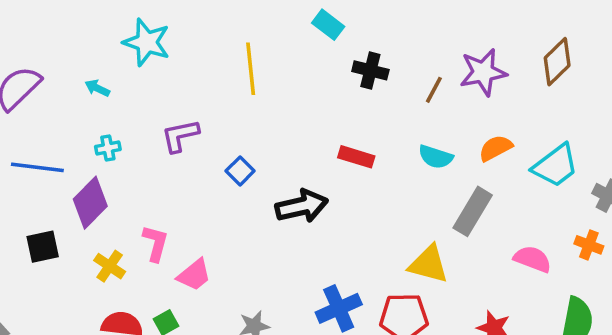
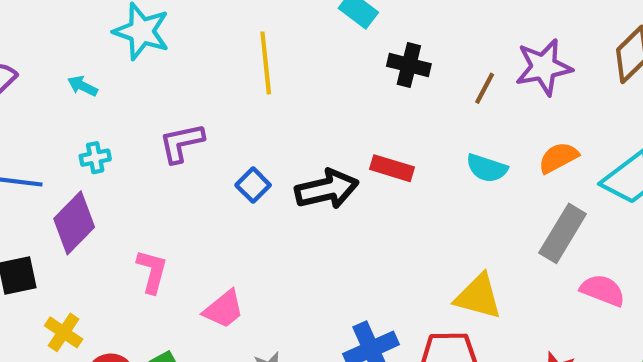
black arrow: (302, 206) -> (327, 189), moved
gray rectangle: (473, 211) -> (563, 233), moved
yellow cross: (110, 266) -> (64, 332), moved
pink trapezoid: (194, 275) -> (224, 309), moved

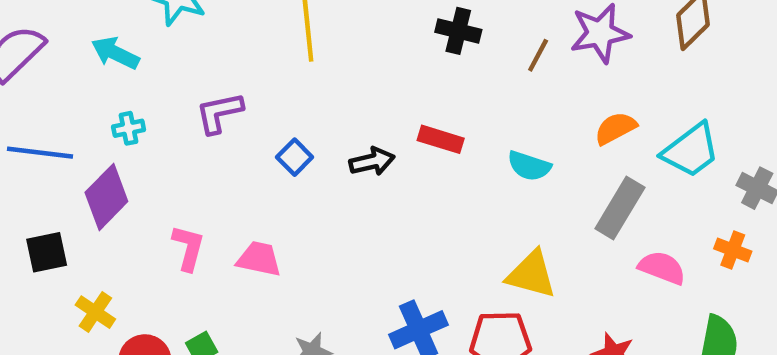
cyan arrow: (83, 86) -> (115, 53), size x1.5
cyan semicircle: (487, 168) -> (529, 166), moved
black arrow: (327, 189) -> (372, 161), size x0.7
pink trapezoid: (224, 309) -> (259, 259), moved, turned -129

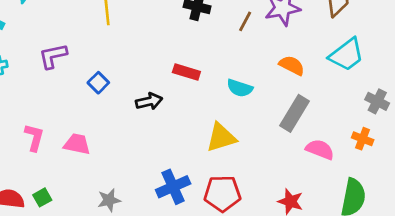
orange semicircle: (615, 128) -> (292, 65), turned 55
cyan trapezoid: (691, 150) -> (347, 55), moved
black arrow: (372, 161) -> (149, 101), moved
yellow triangle: (531, 274) -> (221, 137), moved, turned -32

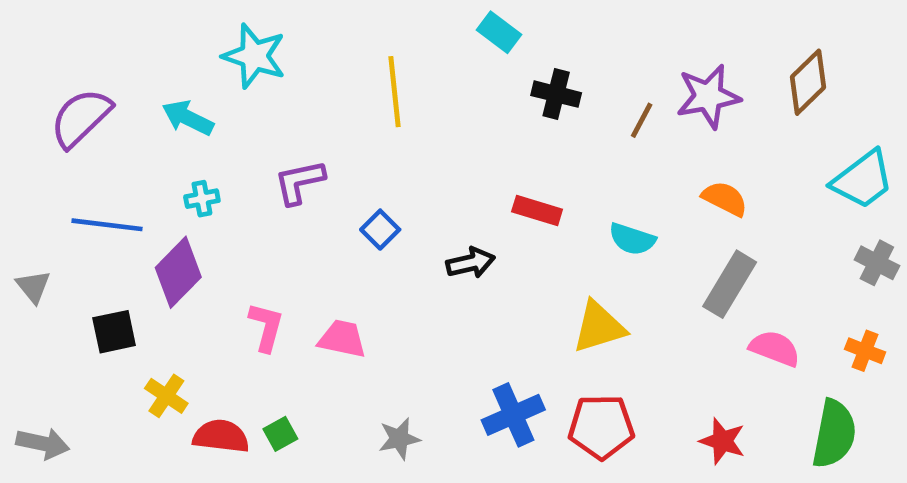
cyan trapezoid: (347, 55) -> (863, 180), moved
orange cross: (363, 139) -> (865, 351), moved

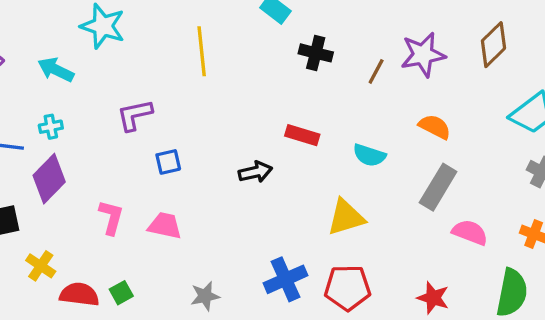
cyan cross: (202, 199) -> (51, 127), moved
blue square: (380, 230) -> (168, 162), moved, turned 32

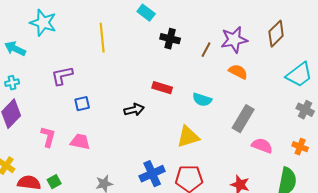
orange semicircle: (435, 127) -> (238, 72), moved

